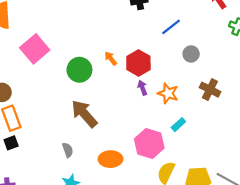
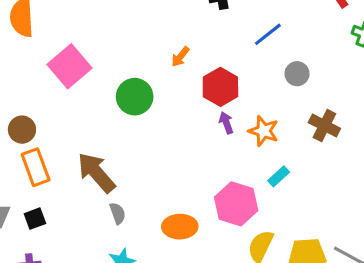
orange arrow: (111, 58) -> (180, 57), moved, turned -104
brown arrow: (84, 114) -> (96, 173), moved
black square: (11, 143) -> (35, 219), moved

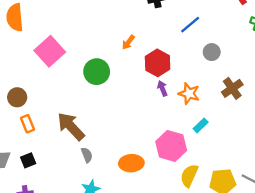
brown cross: (324, 125) -> (232, 88), turned 30
orange rectangle: (36, 167) -> (28, 124), size x0.7

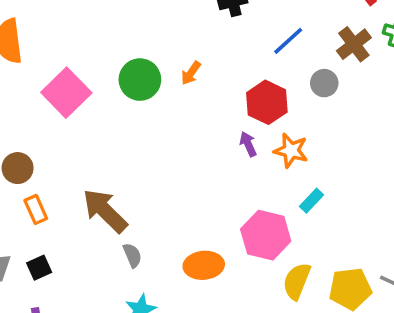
red hexagon: (158, 63) -> (267, 102), moved
green circle: (97, 72) -> (140, 80), moved
brown cross: (232, 88) -> (354, 44), moved

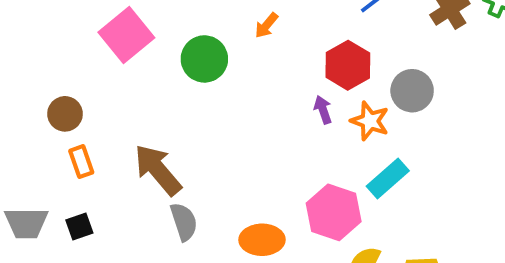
green circle: (140, 80) -> (204, 59), moved
gray circle: (324, 83) -> (412, 91), moved, size x1.4
cyan rectangle: (312, 201) -> (388, 179), size x1.5
gray semicircle: (132, 255) -> (184, 222), size x1.4

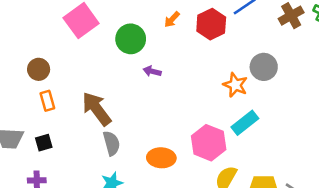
red hexagon: (348, 65) -> (211, 24), moved
purple arrow: (323, 110) -> (152, 71), moved, turned -60

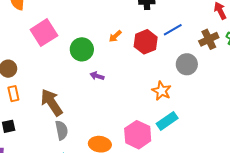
gray circle: (264, 67) -> (187, 64), moved

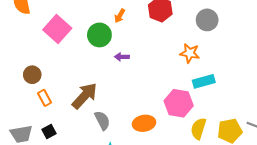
orange arrow: (115, 36) -> (120, 16), moved
brown arrow: (52, 102) -> (85, 96), turned 92
cyan rectangle: (167, 121) -> (204, 81), turned 35

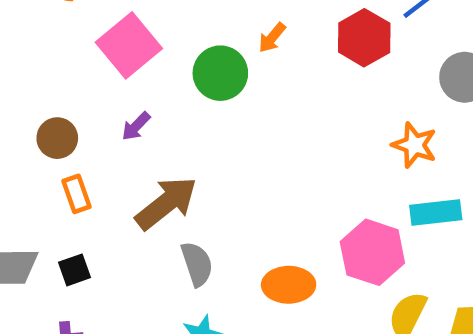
purple arrow: (122, 57) -> (136, 126), moved, turned -56

